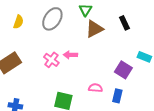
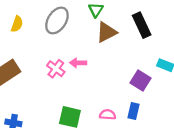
black rectangle: (124, 23) -> (142, 25), size x1.5
pink semicircle: (95, 88) -> (108, 115), moved

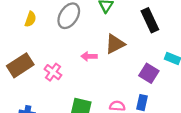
brown triangle: (106, 32) -> (115, 44), moved
pink cross: (56, 69) -> (53, 72), moved

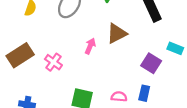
pink arrow: (89, 56) -> (90, 46), turned 112

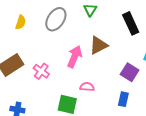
pink arrow: (90, 46) -> (75, 57), size x1.5
pink semicircle: (119, 97) -> (87, 87), moved

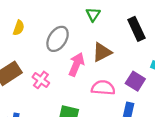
gray ellipse: (56, 19) -> (58, 39), moved
pink semicircle: (87, 87) -> (103, 88), moved, size x1.5

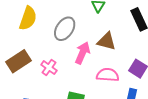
yellow semicircle: (19, 28) -> (28, 18), size x1.6
brown triangle: (102, 52) -> (107, 41), turned 42

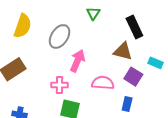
brown triangle: (107, 41) -> (123, 51), moved
pink cross: (49, 68) -> (60, 85), moved, turned -35

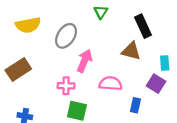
yellow semicircle: (23, 26) -> (28, 25), turned 60
cyan rectangle: (156, 63) -> (165, 63), turned 64
purple square: (133, 77) -> (156, 84), moved

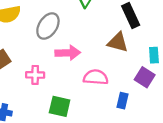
pink arrow: (84, 61) -> (68, 53), turned 65
pink cross: (66, 86) -> (35, 75), moved

